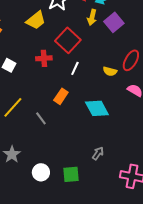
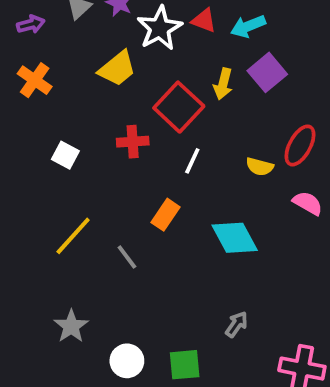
yellow arrow: (92, 17) -> (223, 84), moved

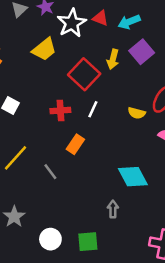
red cross: (133, 142) -> (60, 110), moved
cyan diamond: (235, 238) -> (133, 177), moved
gray arrow: (237, 324) -> (113, 209), moved, turned -35

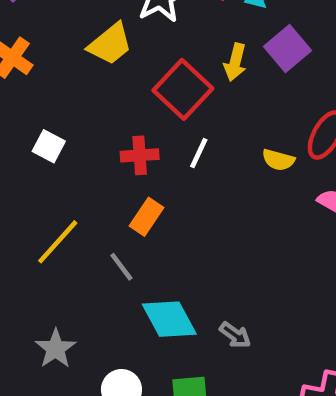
orange rectangle: (75, 144) -> (146, 217), moved
cyan diamond: (133, 177) -> (169, 319), moved
gray arrow: (113, 209) -> (235, 335), turned 126

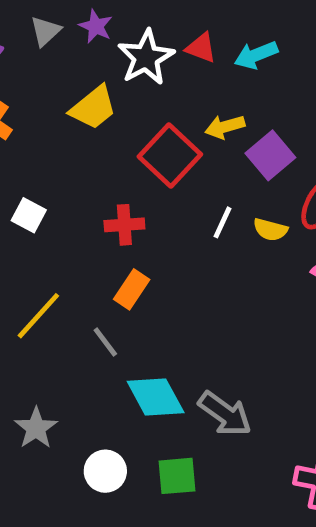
purple square: (287, 49) -> (270, 155), moved
yellow arrow: (235, 62) -> (225, 127), turned 60
white line: (199, 153) -> (222, 222), moved
gray arrow: (235, 335) -> (225, 414), size x1.6

